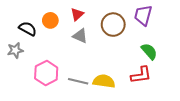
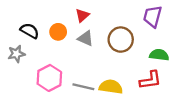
orange circle: (50, 20) -> (58, 32), moved
brown circle: (113, 25) -> (121, 40), moved
green semicircle: (149, 51) -> (159, 55), turned -42

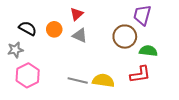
brown circle: (121, 40) -> (125, 37), moved
pink hexagon: (49, 78) -> (28, 75), moved

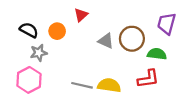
purple trapezoid: (142, 15) -> (167, 24), moved
gray triangle: (80, 35) -> (106, 41), moved
gray star: (15, 50) -> (39, 53), moved

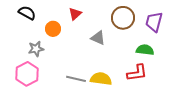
black semicircle: (29, 30) -> (27, 13), moved
brown circle: (132, 39) -> (123, 18), moved

